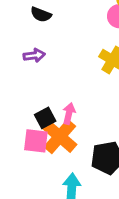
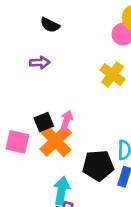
pink square: (36, 141) -> (17, 142), moved

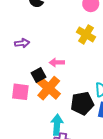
purple arrow: (40, 63) -> (22, 43), moved
pink arrow: (66, 120) -> (57, 62), moved, turned -104

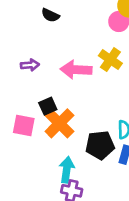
pink arrow: (57, 62) -> (76, 70), moved, size x1.6

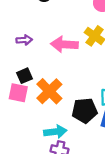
black square: (48, 106) -> (24, 76), moved
cyan arrow: (67, 170) -> (55, 132), turned 75

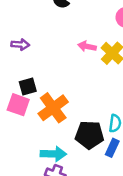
purple arrow: (24, 40) -> (20, 45), moved
pink arrow: (64, 44) -> (87, 46), moved, size x0.6

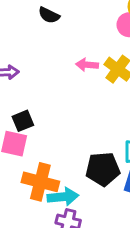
orange cross: (53, 108) -> (40, 182), moved, turned -32

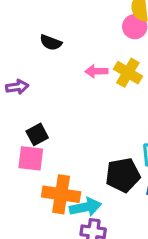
black semicircle: (49, 15) -> (51, 43), moved

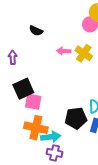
purple arrow: (17, 87) -> (13, 57), turned -88
black square: (37, 134) -> (23, 89), size x1.5
pink square: (31, 158) -> (33, 102), moved

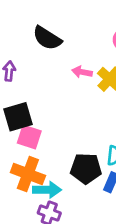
black semicircle: (36, 31) -> (47, 38), size x1.5

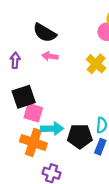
pink arrow: (82, 72) -> (50, 56), moved
cyan arrow: (47, 190) -> (52, 129), moved

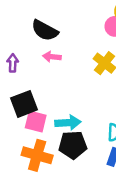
cyan arrow: (52, 129) -> (68, 123), moved
black pentagon: (80, 136) -> (73, 145), moved

